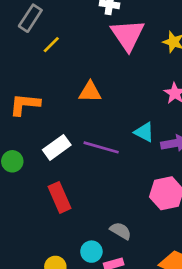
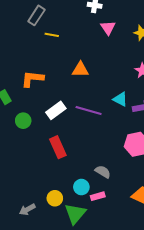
pink triangle: (128, 35) -> (108, 28), size x0.6
yellow line: (51, 45) -> (52, 35), turned 56

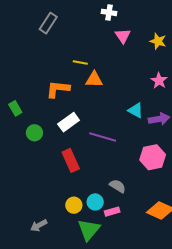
yellow line: (52, 35) -> (80, 62), moved
orange L-shape: (32, 79) -> (58, 89), moved
purple line: (89, 110) -> (103, 137), moved
yellow circle: (55, 198) -> (74, 205), moved

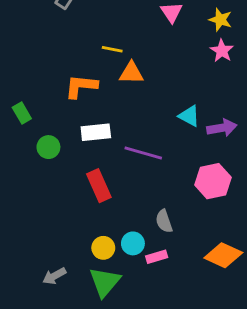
pink star: (159, 81) -> (222, 51), moved
white rectangle: (69, 122) -> (96, 132), turned 30
gray semicircle: (118, 186) -> (164, 221), turned -140
green triangle: (89, 230) -> (105, 282), moved

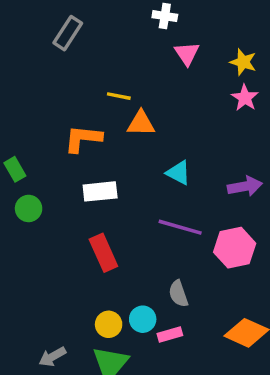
cyan triangle: (189, 116) -> (178, 173), moved
green circle: (48, 147) -> (29, 208), moved
purple line: (143, 153) -> (180, 227), moved

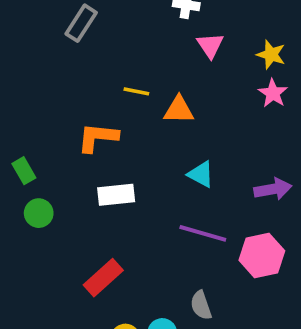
orange triangle: (141, 123) -> (179, 110), moved
red rectangle: (103, 253) -> (103, 278), moved, turned 72

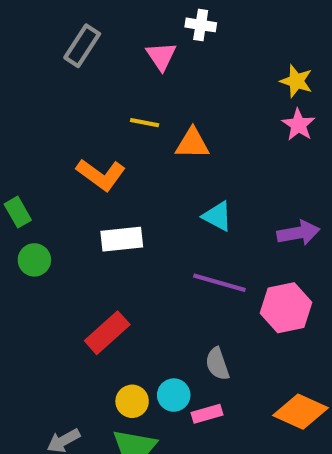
pink triangle: (210, 45) -> (161, 56), moved
orange L-shape: (98, 137) -> (101, 175), turned -150

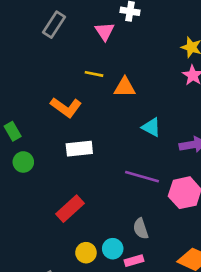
cyan triangle: (217, 216) -> (151, 127), moved

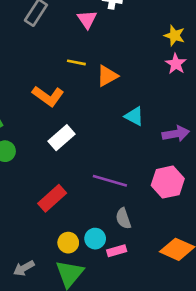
orange triangle: (125, 87) -> (107, 76), turned -30
white rectangle: (79, 149) -> (61, 138), turned -35
purple line: (142, 177) -> (110, 181), moved

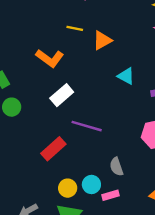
purple line: (110, 181) -> (87, 126), moved

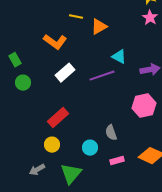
purple line: (87, 126) -> (102, 76), moved, turned -35
yellow circle: (68, 188) -> (52, 145), moved
pink rectangle: (111, 195) -> (117, 161), moved

